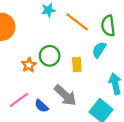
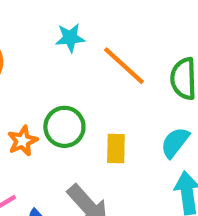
cyan semicircle: (99, 50) -> (175, 142), moved

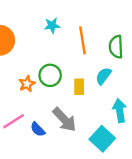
orange line: (124, 66) -> (83, 40), turned 40
cyan semicircle: (175, 142) -> (103, 76), moved

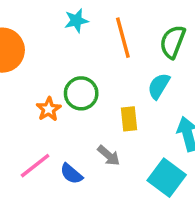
green semicircle: (116, 47) -> (173, 42), turned 30
yellow rectangle: (79, 87) -> (129, 119), moved
gray arrow: (64, 120) -> (109, 155), size x0.6

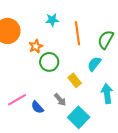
orange star: (49, 109) -> (36, 46), moved
yellow rectangle: (129, 119) -> (75, 80), turned -40
cyan square: (167, 178) -> (79, 117), moved

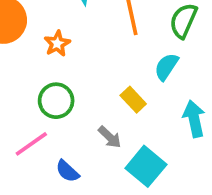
green circle: (49, 62) -> (56, 101), moved
blue semicircle: (37, 107) -> (67, 171), moved

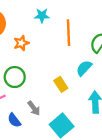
gray arrow: (110, 137) -> (34, 108), moved

